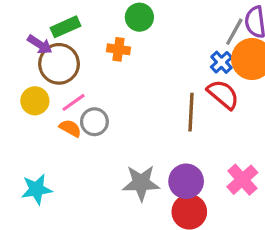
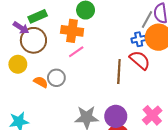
orange cross: (119, 49) -> (72, 31), size x1.5
blue cross: (221, 62) -> (139, 39), turned 32
pink line: (73, 102) -> (76, 52), moved

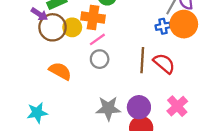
red semicircle: (140, 60) -> (164, 63), moved
yellow circle: (18, 64) -> (72, 27), moved
gray circle: (56, 78) -> (100, 59), moved
orange semicircle: (41, 82) -> (60, 71), size x1.5

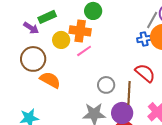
brown circle: (53, 27) -> (33, 59), moved
gray circle: (100, 59) -> (106, 85), moved
brown line: (142, 60) -> (129, 93), moved

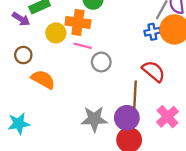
pink line: (84, 51) -> (83, 46), turned 49
brown circle: (33, 59) -> (23, 55), size x0.6
gray circle: (106, 85) -> (101, 62), moved

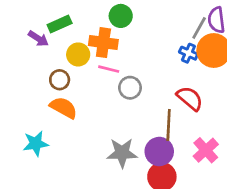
blue cross: (152, 32) -> (188, 53), turned 35
brown circle: (23, 55) -> (60, 80), moved
cyan star: (19, 124) -> (36, 144), moved

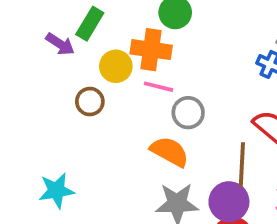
green rectangle: (60, 24) -> (90, 24), turned -35
orange semicircle: (64, 108) -> (170, 152), moved

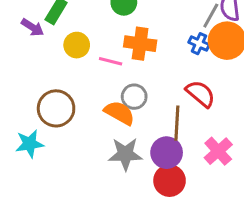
orange cross: (151, 50) -> (140, 44), moved
brown circle: (90, 102) -> (56, 108), moved, size x1.6
gray circle: (188, 113) -> (134, 97), moved

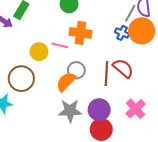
yellow circle: (77, 45) -> (39, 52), moved
orange semicircle: (119, 113) -> (66, 82), turned -75
brown line: (177, 123) -> (106, 73), moved

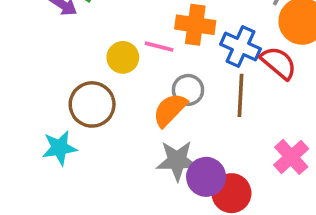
blue cross: (122, 33) -> (241, 47), moved, size x1.5
red semicircle: (123, 68) -> (279, 63), moved
purple circle: (99, 110) -> (206, 177), moved

